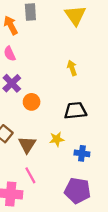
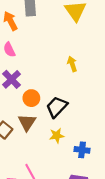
black trapezoid: (75, 111) -> (57, 107), moved, turned -40
brown triangle: (27, 145) -> (27, 122), moved

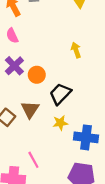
orange circle: (31, 98) -> (37, 75), moved
blue cross: (82, 150) -> (86, 137), size x1.5

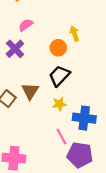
pink semicircle: (12, 36) -> (26, 25), moved, turned 80
orange circle: (37, 75) -> (58, 48), moved
pink line: (33, 160) -> (61, 136), moved

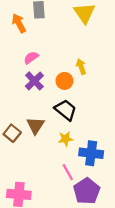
purple cross: (15, 49) -> (34, 81), moved
black trapezoid: (59, 76) -> (66, 110), turned 85
purple pentagon: (80, 155) -> (87, 191), turned 30

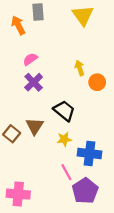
orange circle: (64, 81) -> (97, 82), moved

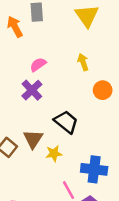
pink semicircle: (30, 59) -> (38, 65), moved
yellow arrow: (80, 68) -> (83, 62), moved
yellow star: (64, 139) -> (54, 154), moved

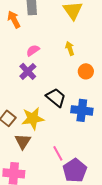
brown triangle: (33, 139) -> (23, 141), moved
yellow star: (54, 154) -> (33, 118), moved, size x1.6
blue cross: (94, 169) -> (82, 110), moved

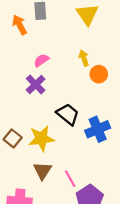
orange circle: (86, 71) -> (99, 74), moved
blue cross: (82, 110) -> (98, 129), turned -30
brown triangle: (23, 141) -> (42, 171), moved

